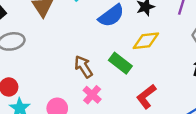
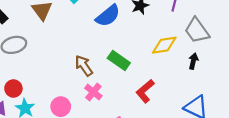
yellow diamond: (146, 41) -> (164, 45), moved

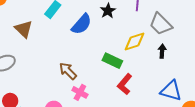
green rectangle: (119, 61) -> (112, 61), moved

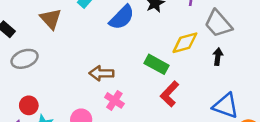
brown arrow: (68, 71) -> (101, 73), turned -48

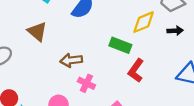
brown triangle: (51, 19) -> (37, 32), moved
black arrow: (218, 57) -> (175, 31), turned 88

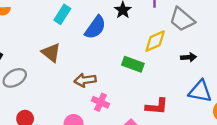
black arrow: (175, 31) -> (189, 57), moved
red L-shape: (136, 71) -> (157, 106), moved, turned -120

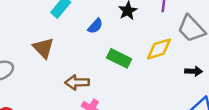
blue semicircle: (95, 27) -> (95, 26), size x0.6
green rectangle: (133, 64) -> (119, 58), moved

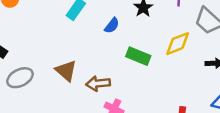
brown triangle: (43, 48) -> (66, 71), moved

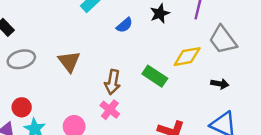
green rectangle: (138, 56) -> (155, 76), moved
brown arrow: (98, 83) -> (113, 82), moved, turned -85

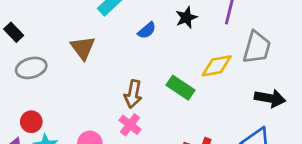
gray trapezoid: (223, 40) -> (257, 47), turned -128
brown triangle: (69, 61) -> (83, 48), moved
black arrow: (220, 84) -> (270, 98), moved, size x1.5

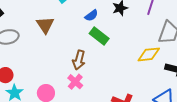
yellow diamond: (217, 66) -> (149, 54), moved
green rectangle: (180, 88) -> (99, 36), moved

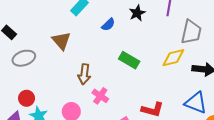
green rectangle: (99, 36) -> (129, 60), moved
brown arrow: (79, 60) -> (84, 74), moved

